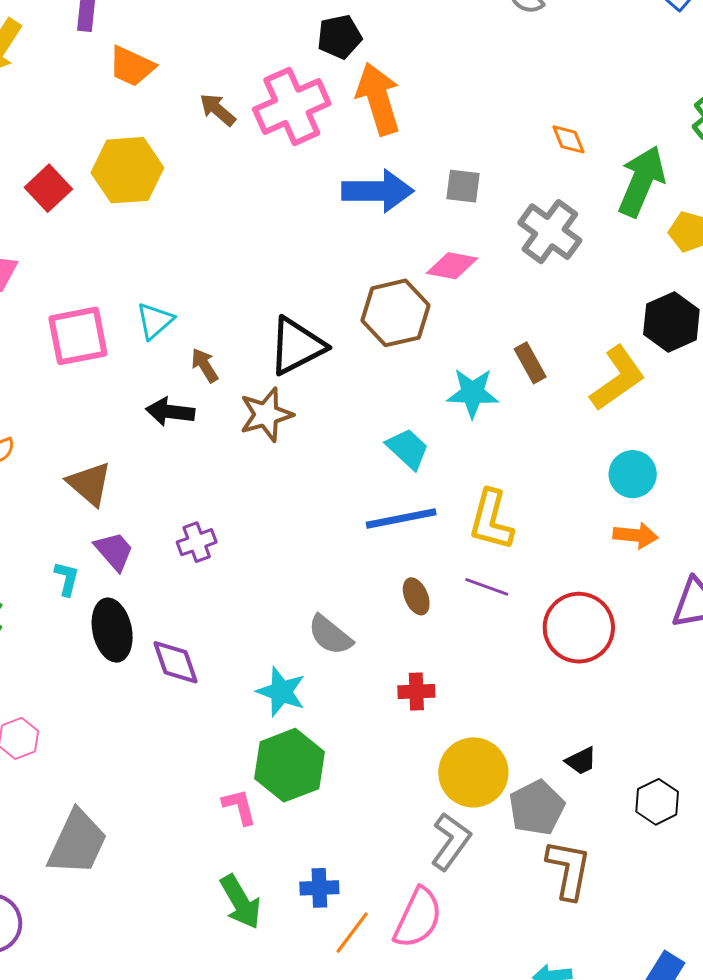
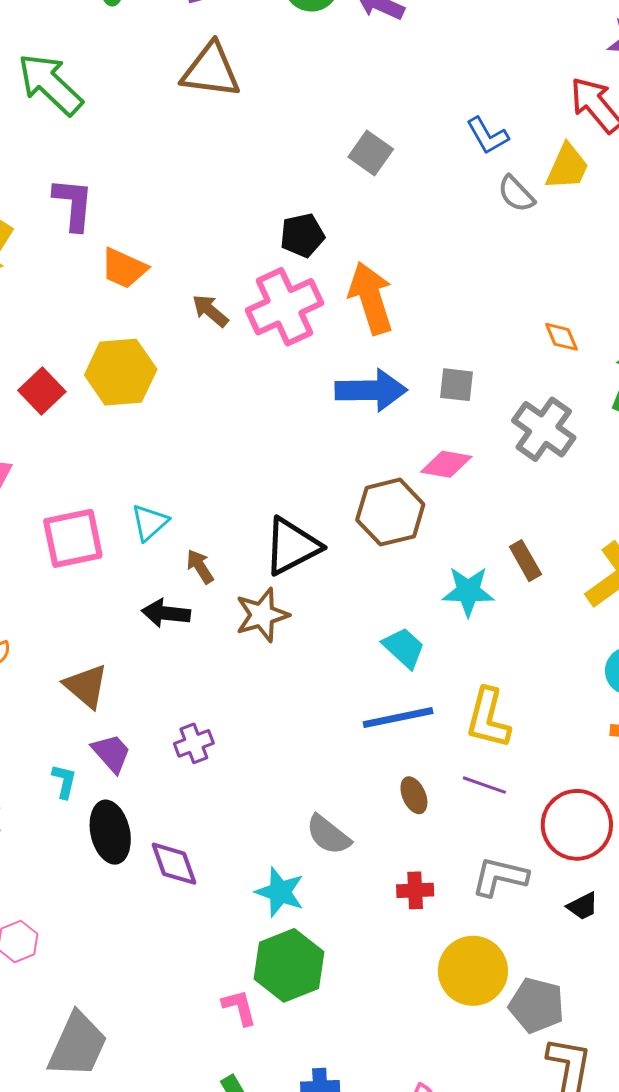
black pentagon: (339, 37) -> (302, 235), moved
black trapezoid: (581, 761) -> (583, 906), moved
gray pentagon: (537, 808) -> (537, 1005), turned -30
gray L-shape: (451, 841) -> (500, 877), moved, turned -112

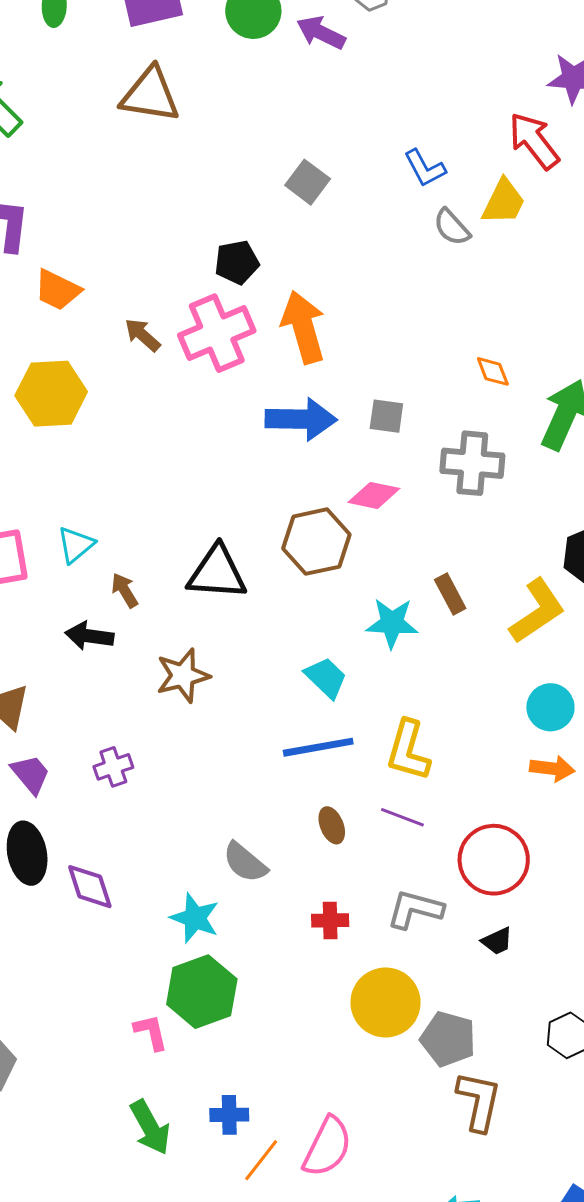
gray cross: (544, 429) -> (472, 463), turned -32
black triangle: (292, 546) -> (217, 573), turned 30
brown star: (262, 615) -> (183, 676), moved

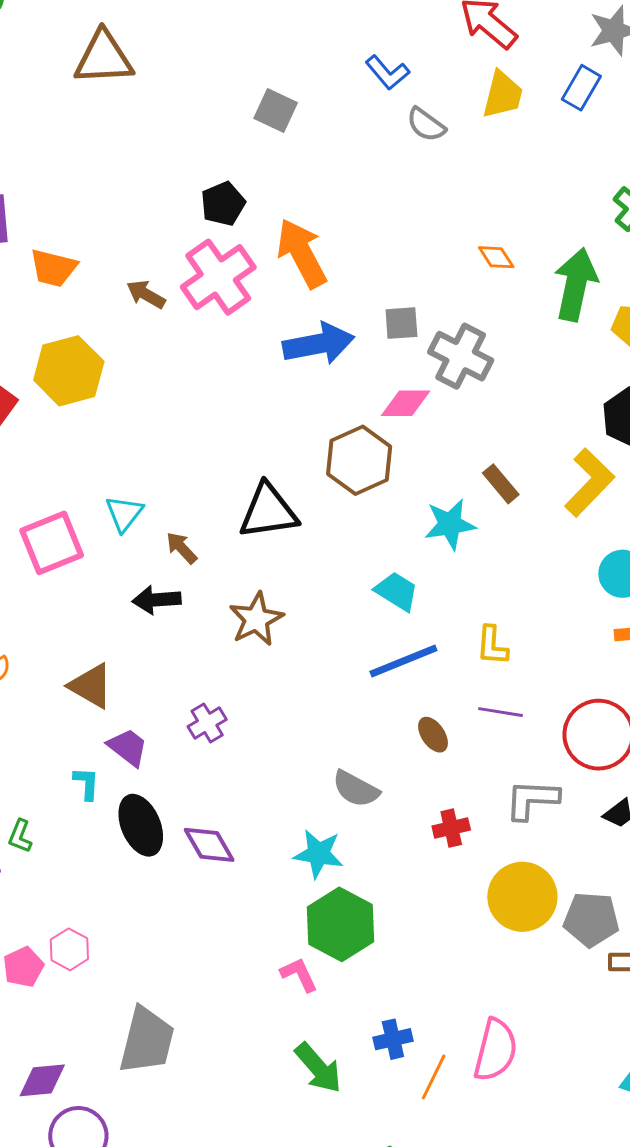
yellow trapezoid: (504, 202) -> (503, 95), moved
gray cross: (472, 463) -> (461, 356), moved, turned 34
yellow L-shape: (408, 750) -> (492, 646), size x0.7

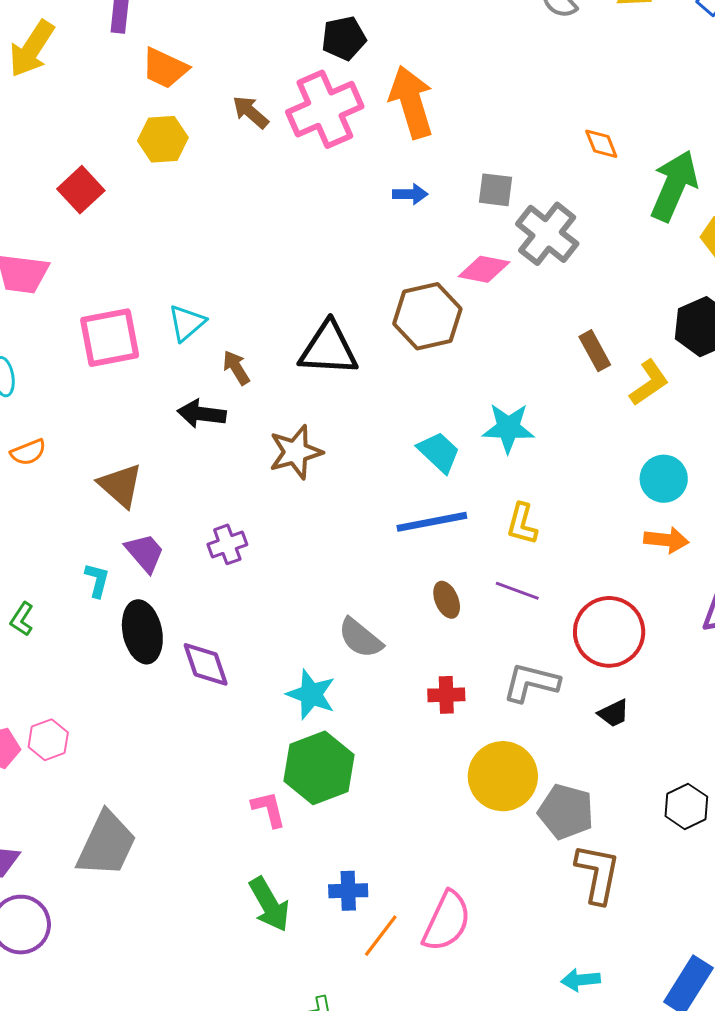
blue arrow: (318, 344) -> (410, 194), size x0.5
yellow hexagon: (69, 371) -> (163, 139), moved, size x0.7
yellow L-shape: (589, 482) -> (649, 383), size x0.7
brown rectangle: (501, 484) -> (595, 351), moved
cyan star: (450, 524) -> (508, 428), moved

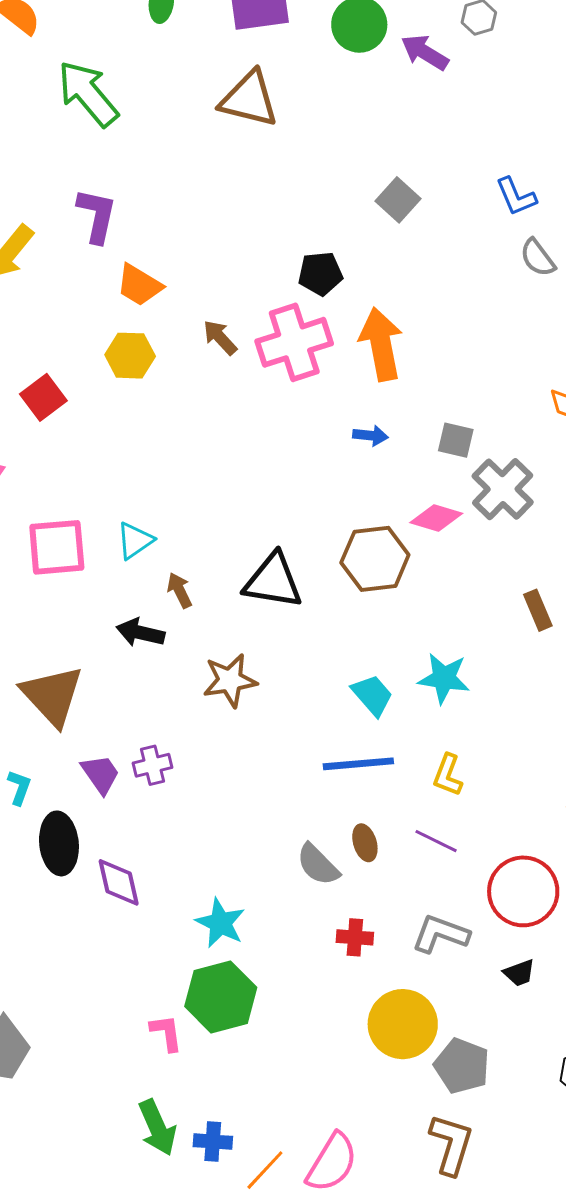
brown triangle: (120, 485) -> (52, 696), size x1.4
purple trapezoid: (145, 553) -> (100, 774), moved
gray semicircle: (360, 638) -> (318, 865), moved
brown L-shape: (598, 874) -> (451, 1144), moved
blue cross: (348, 891) -> (213, 1142), moved

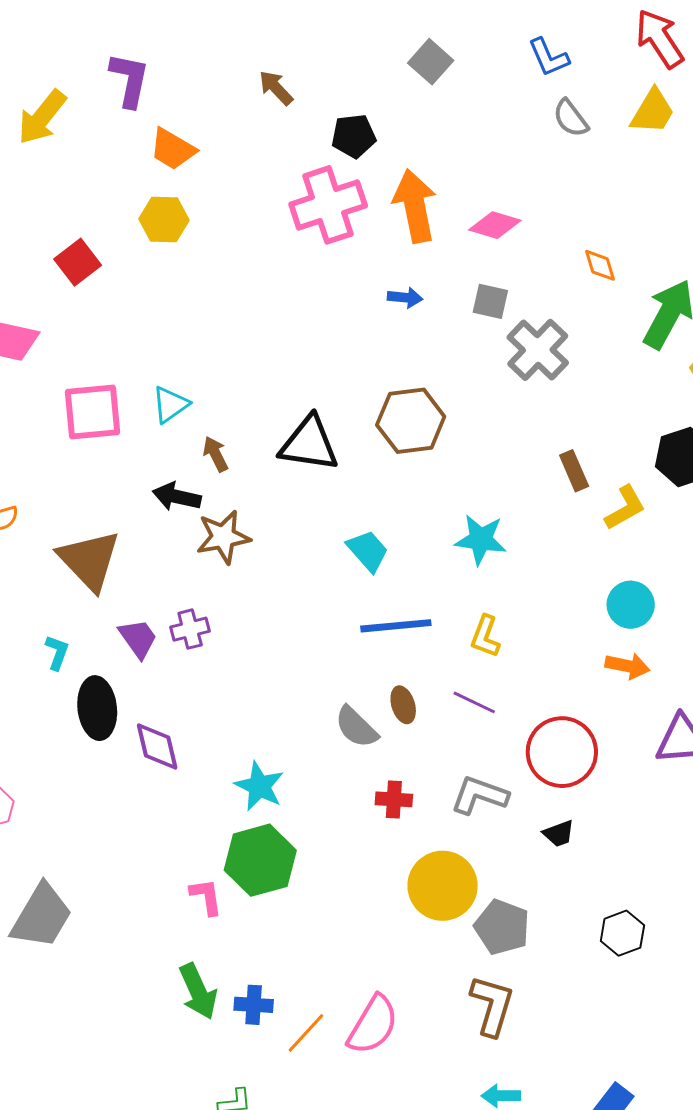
brown arrow: (220, 338) -> (276, 88), moved
pink diamond: (436, 518) -> (495, 225), moved
brown star: (230, 680) -> (223, 537), moved
cyan trapezoid: (372, 695) -> (368, 551), moved

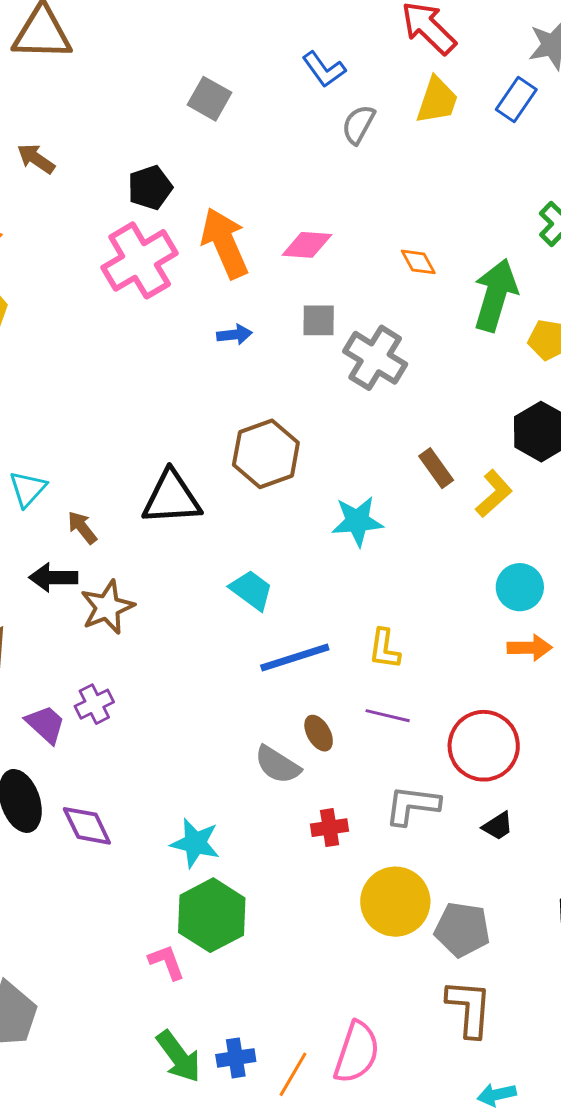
brown arrow: (276, 88) -> (36, 159), moved
gray semicircle: (571, 118) -> (358, 124), turned 78
cyan star: (481, 540) -> (357, 521), moved

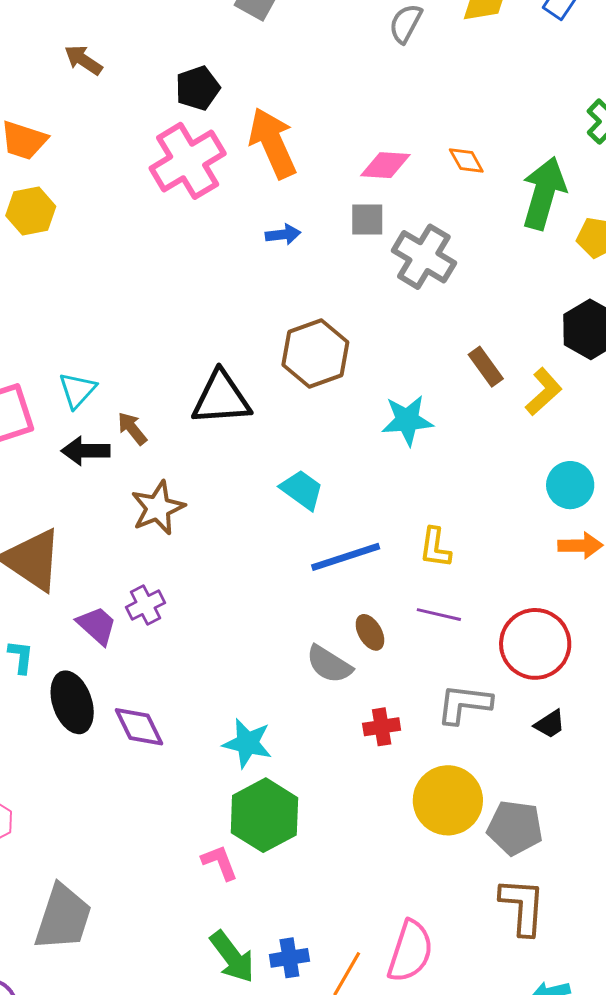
pink diamond: (307, 245) -> (385, 165), moved
black arrow: (53, 577) -> (86, 451), moved

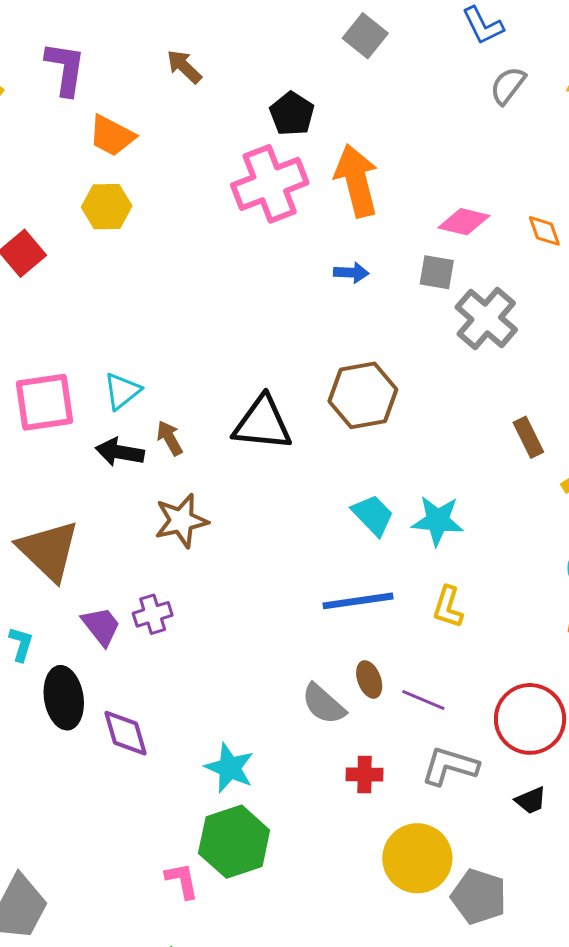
black pentagon: (198, 88) -> (292, 114), turned -30
cyan star: (407, 420) -> (438, 521), moved
cyan trapezoid: (302, 490) -> (373, 515), moved
purple line: (439, 615) -> (423, 700), moved

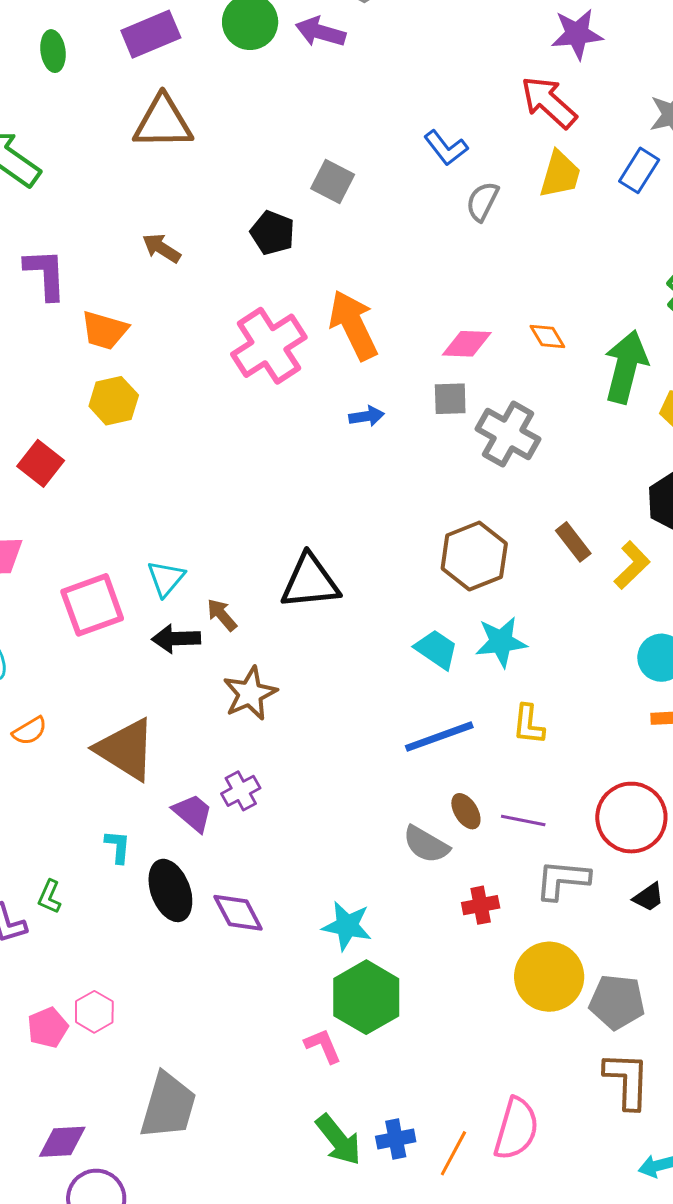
black pentagon: (292, 114) -> (273, 233), moved
brown hexagon: (363, 395) -> (474, 556), moved

